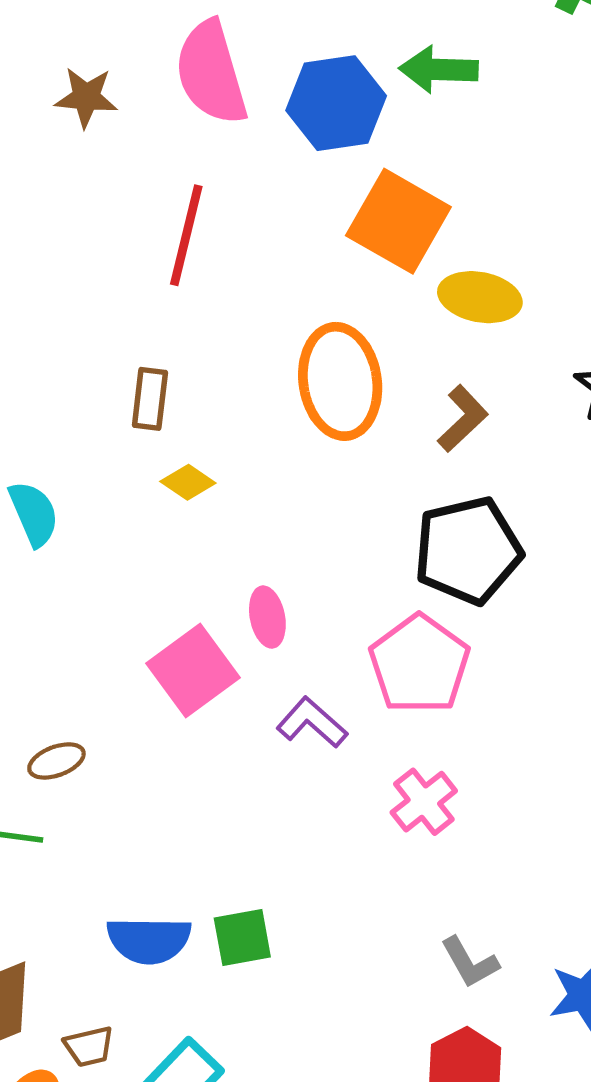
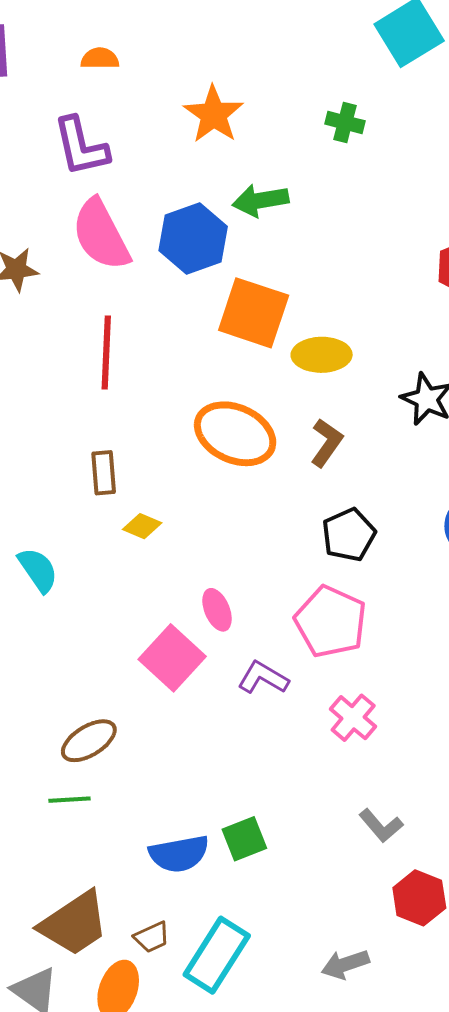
orange ellipse: (340, 381) -> (235, 434), turned -46
black pentagon: (468, 550) -> (349, 535), size x0.7
brown ellipse: (56, 761) -> (89, 741), size x1.4
gray L-shape: (470, 962) -> (381, 826), moved

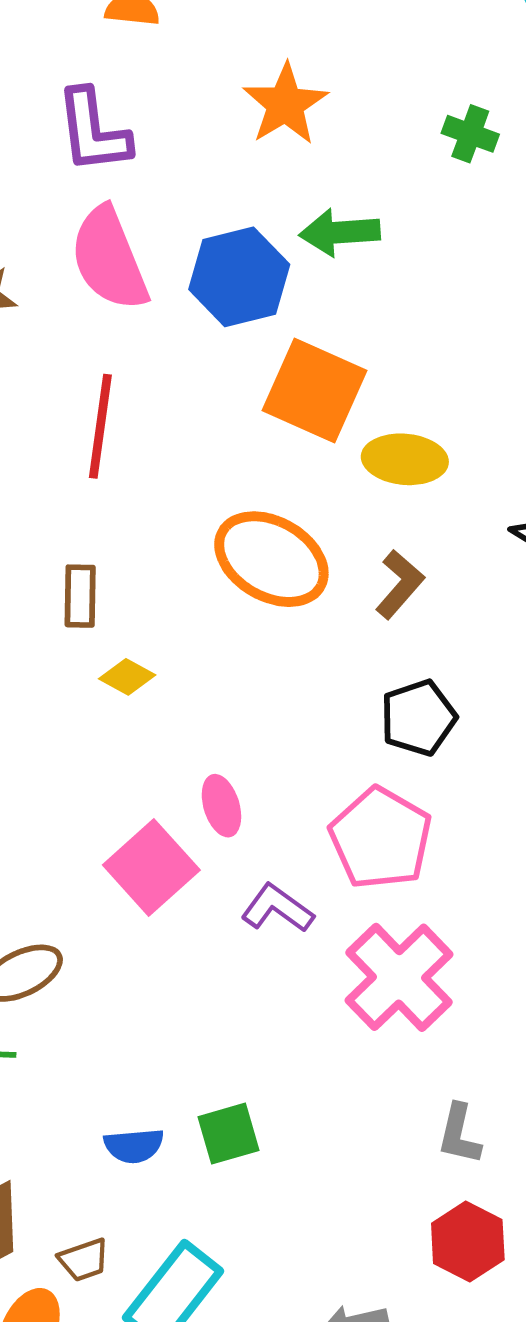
pink cross: (353, 718) -> (399, 977), size x1.6
gray L-shape: (381, 826) -> (459, 1134), moved, turned 48
blue semicircle: (179, 854) -> (134, 1146), size x0.7

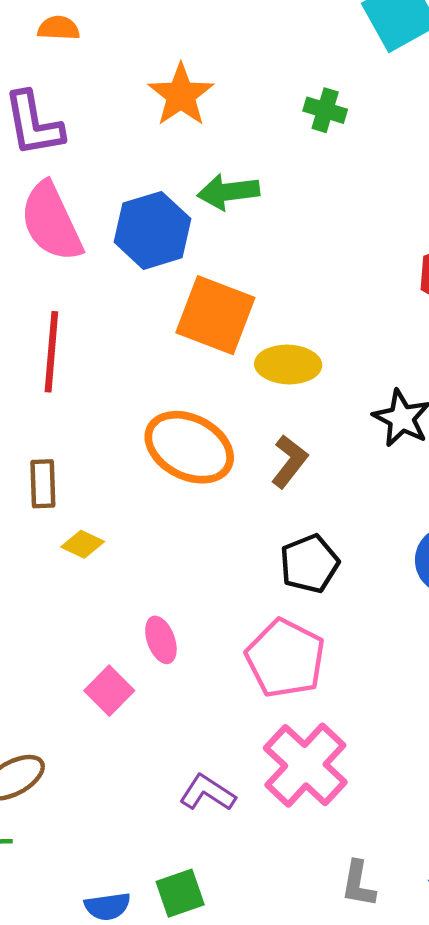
pink square: (151, 868) -> (109, 691), size x0.7
purple L-shape: (277, 908) -> (207, 793), moved

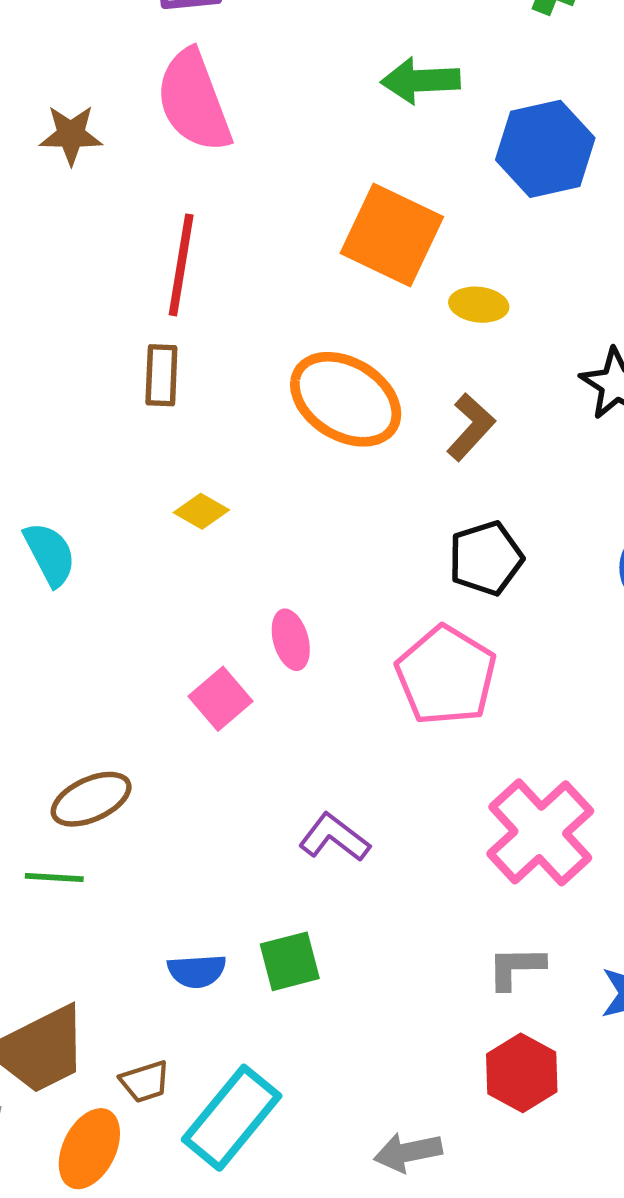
blue hexagon: (153, 230) -> (545, 149), moved
yellow ellipse: (288, 365) -> (479, 305), size x0.7
brown rectangle: (43, 484) -> (161, 375), moved
pink cross: (305, 765) -> (540, 832), moved
gray L-shape: (358, 884) -> (516, 968), turned 75

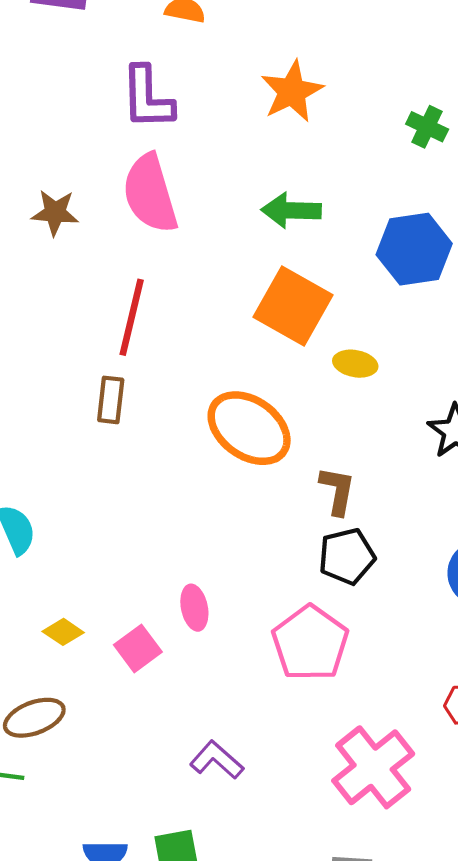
green arrow: (420, 81) -> (291, 210), moved
brown L-shape: (471, 427) -> (337, 491), moved, turned -36
yellow diamond: (201, 511) -> (63, 632), moved

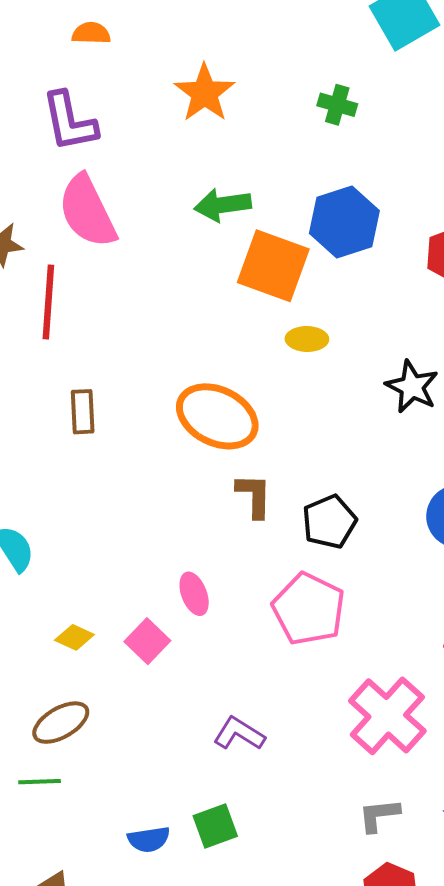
orange square: (293, 306) -> (273, 266), moved
red line: (132, 317) -> (48, 302), moved
brown L-shape: (337, 491) -> (254, 496), moved

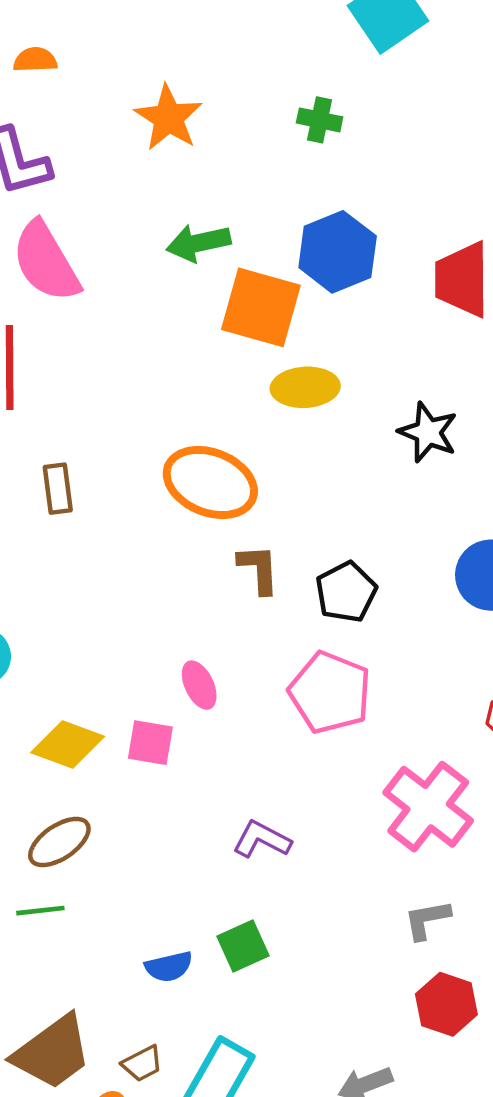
yellow ellipse: (307, 339) -> (305, 387), size x1.4
yellow diamond: (74, 637) -> (68, 745), size x1.6
pink square: (147, 641) -> (150, 743), turned -30

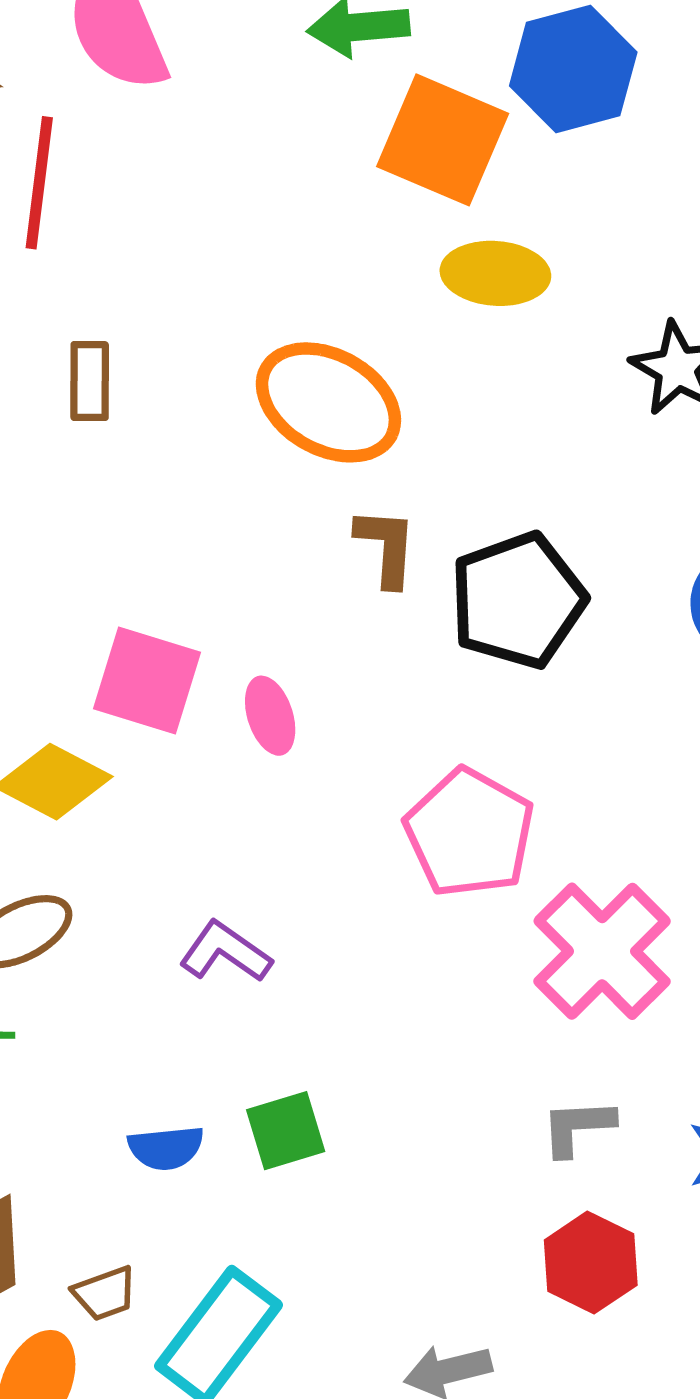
black pentagon: (346, 592) -> (518, 600), size x1.4
pink pentagon: (330, 693) -> (469, 833), moved
pink square: (150, 743) -> (147, 680), moved, size x1.4
purple L-shape: (262, 839) -> (225, 952), moved

